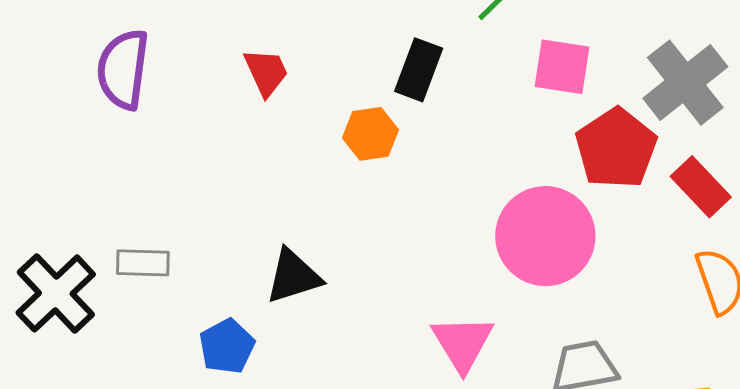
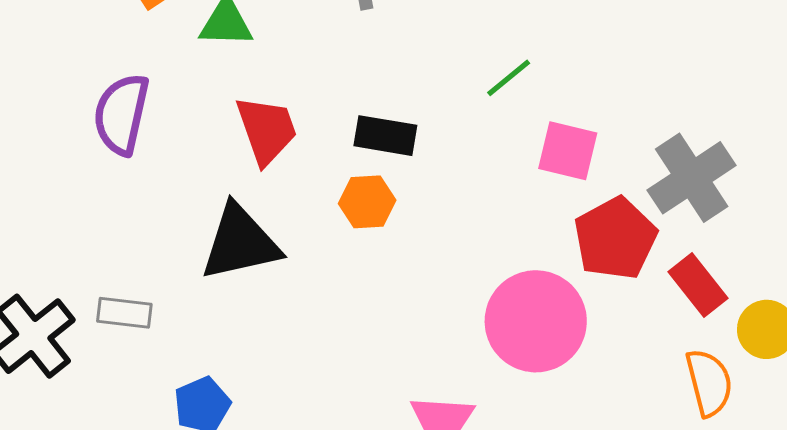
black rectangle: (419, 70) -> (385, 136), moved, turned 74
red trapezoid: (266, 72) -> (267, 130), size x1.4
black triangle: (293, 276) -> (240, 243), moved, size x1.4

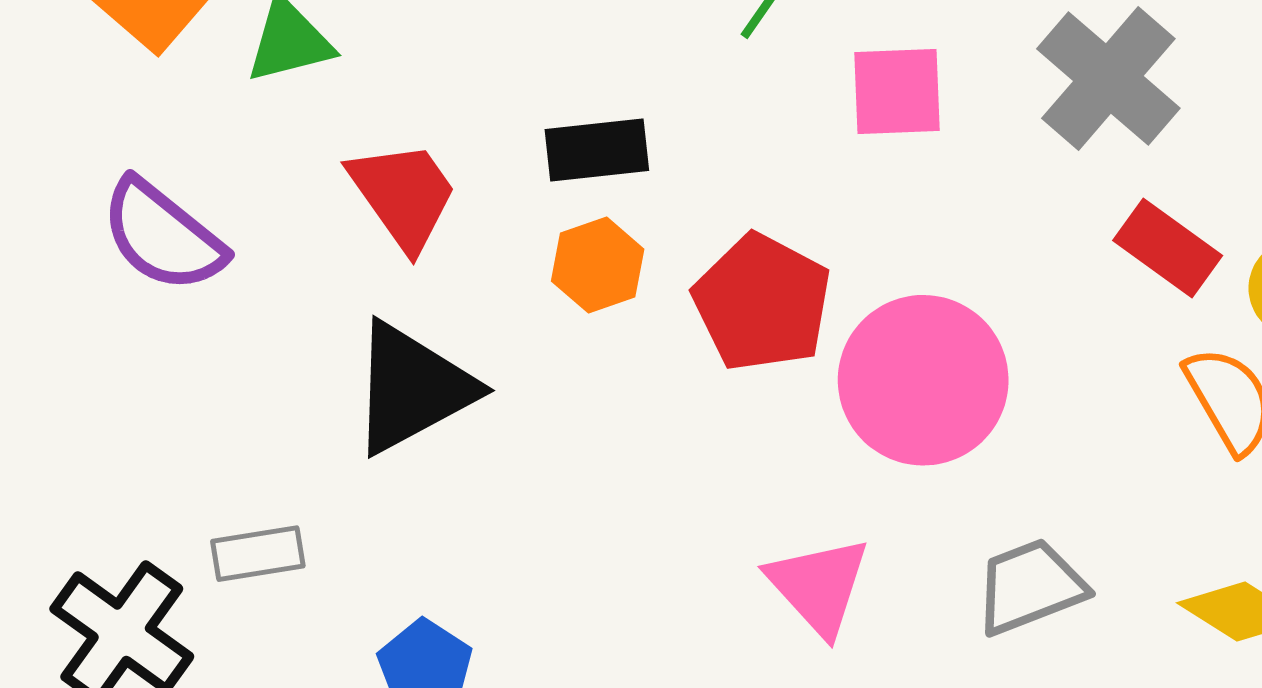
purple semicircle: (121, 114) -> (163, 236), turned -48
red pentagon: (615, 238) -> (762, 303), moved

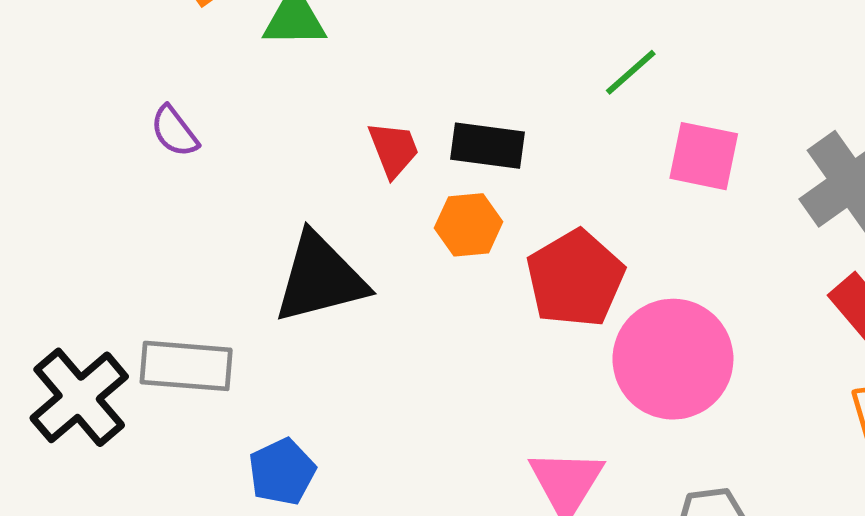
red trapezoid: (403, 195) -> (393, 149), moved, size x0.7
purple semicircle: (163, 236) -> (174, 131), size x0.6
gray rectangle: (258, 554) -> (186, 366), size x1.4

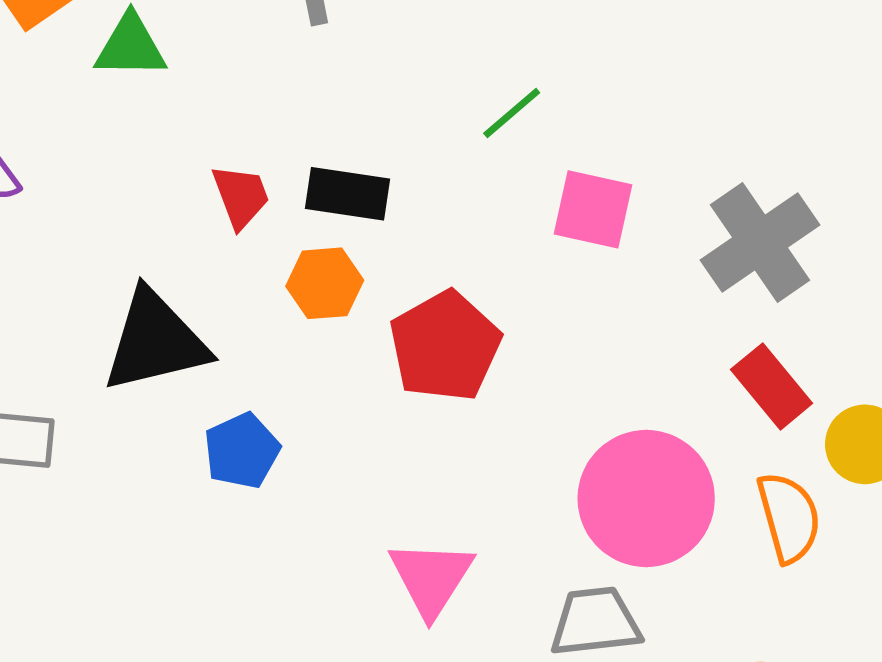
pink circle: (673, 359) -> (646, 498), moved
blue pentagon: (282, 472) -> (242, 451), moved

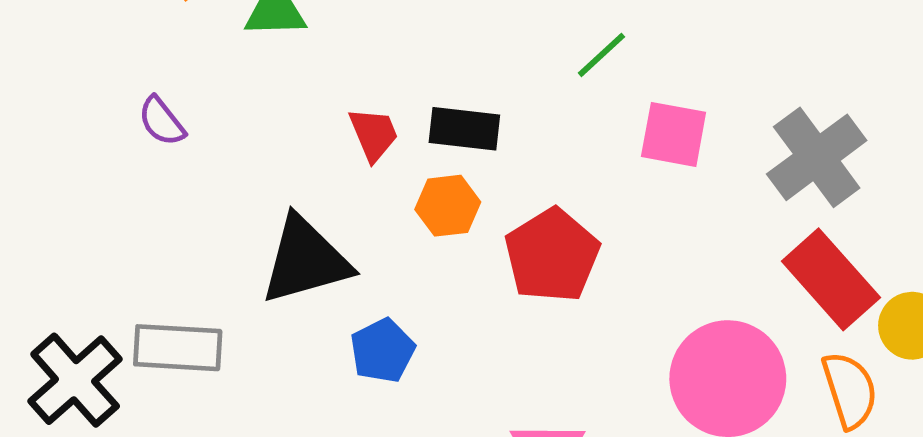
red rectangle: (772, 386) -> (831, 279), size x1.4

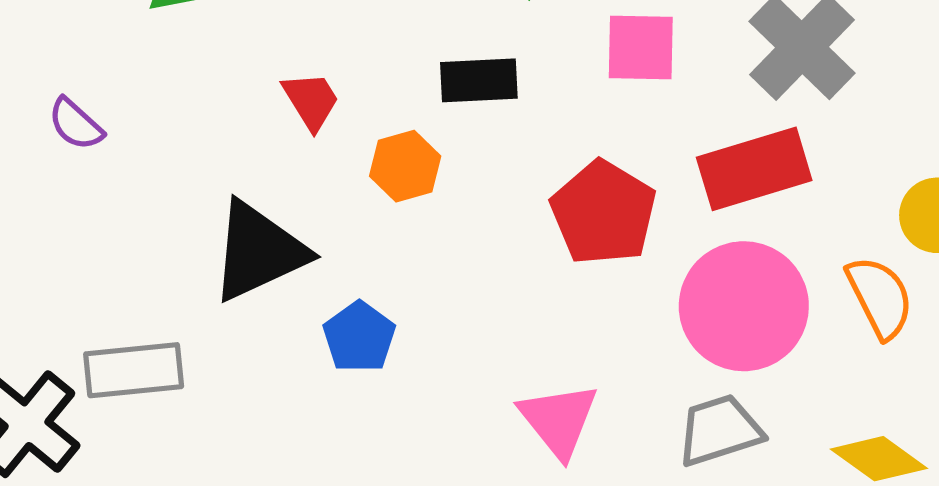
black rectangle: (464, 129) -> (479, 80), moved
red pentagon: (552, 255) -> (603, 213), moved
red rectangle: (831, 279) -> (754, 169), moved, turned -56

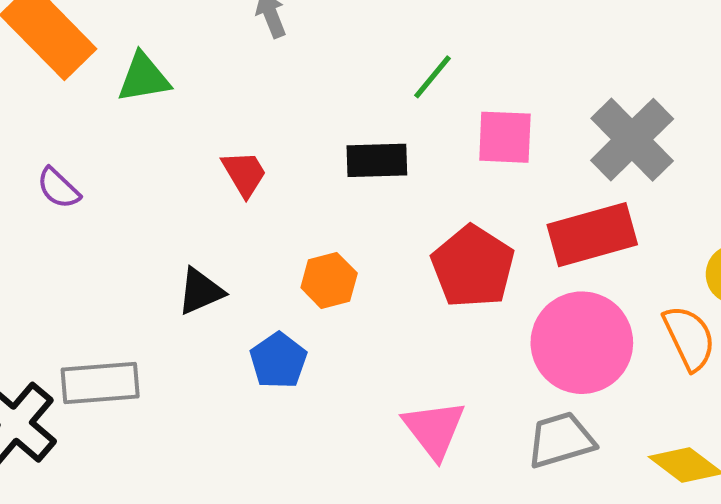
orange hexagon: (405, 166) -> (329, 280), moved
black triangle: (259, 251) -> (200, 291), size x0.6

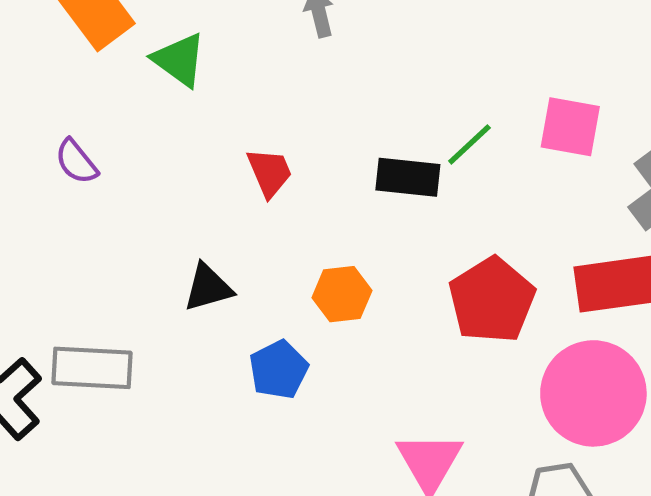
green line: (432, 77) -> (469, 144), moved
green triangle: (144, 78) -> (179, 60), turned 38
pink square: (505, 137) -> (570, 127), moved

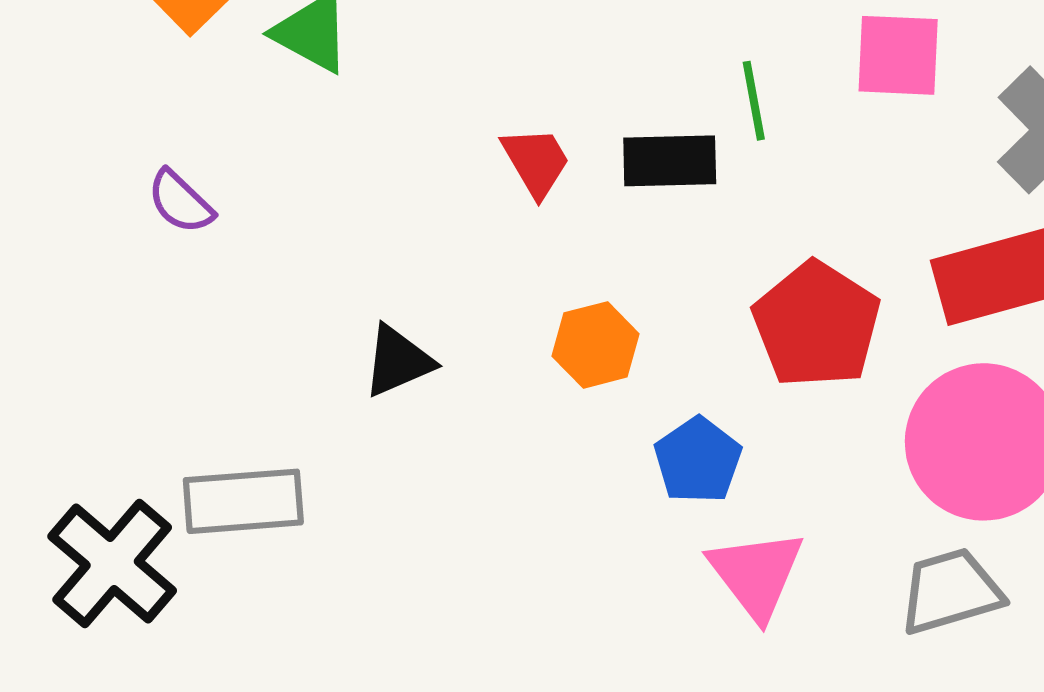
green line: (469, 144) -> (754, 101), turned -50
red trapezoid: (270, 172) -> (536, 162), moved
blue pentagon: (279, 370) -> (698, 460), moved

